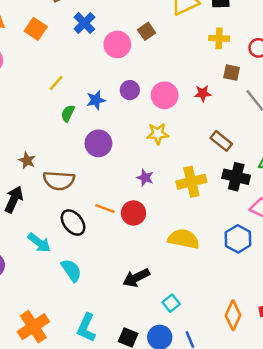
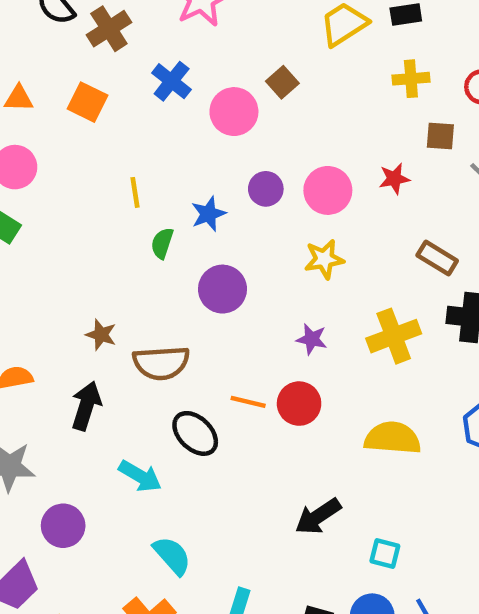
yellow line: (56, 83) -> (135, 192), turned -42
cyan semicircle: (71, 270) -> (172, 556), moved
cyan square: (171, 303) -> (385, 553), turned -30

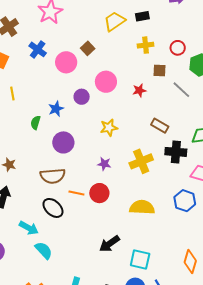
pink circle: (328, 190) -> (106, 82), moved
yellow line: (135, 192) -> (12, 93), moved
brown semicircle: (161, 363) -> (53, 176), moved
cyan square: (385, 553) -> (140, 259), size x1.5
cyan semicircle: (172, 556) -> (44, 250), moved

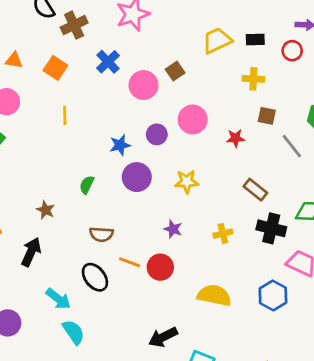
red circle: (178, 48) -> (292, 51), moved
green semicircle: (36, 123) -> (87, 185), moved
purple circle: (63, 142) -> (137, 177), moved
yellow cross: (141, 161) -> (223, 234), size x0.6
brown semicircle: (53, 176) -> (101, 234), size x0.7

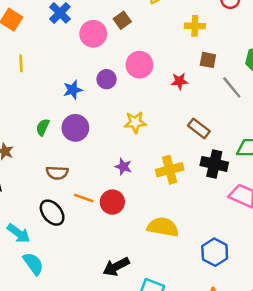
purple circle: (137, 177) -> (75, 128), moved
yellow cross: (223, 234) -> (170, 170), size x1.5
blue hexagon: (273, 295) -> (215, 252), moved

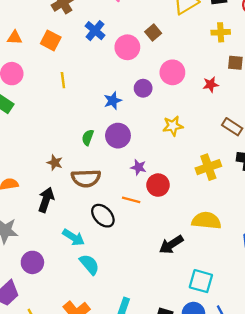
purple star: (123, 167) -> (138, 167), moved
brown semicircle: (57, 173) -> (86, 178), moved, size x1.4
red circle: (112, 202) -> (158, 185), moved
black arrow: (116, 267) -> (171, 245), moved

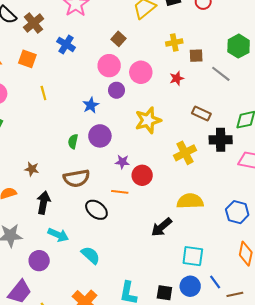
yellow cross: (221, 32) -> (174, 42), moved
pink circle: (127, 47) -> (109, 66), moved
yellow star: (173, 126) -> (148, 120), size x1.4
brown star: (55, 163) -> (32, 169), moved
cyan arrow: (74, 237) -> (58, 235), moved

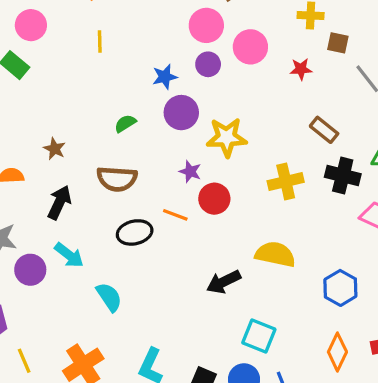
yellow star: (148, 120) -> (227, 137), moved
purple circle: (100, 136) -> (181, 113), moved
green semicircle: (73, 141) -> (125, 123), turned 32
black ellipse: (96, 210) -> (135, 232), turned -65
purple circle: (39, 261) -> (30, 270), moved

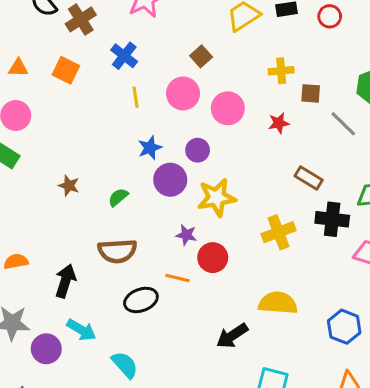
yellow line: (100, 42) -> (135, 97), moved
purple circle: (208, 64) -> (198, 150), moved
brown star: (55, 149) -> (69, 186), moved

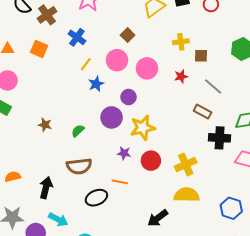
yellow line: (135, 97) -> (86, 64), turned 48
gray line: (343, 124) -> (213, 86), moved
blue star: (150, 148) -> (96, 84), moved
yellow cross: (279, 232) -> (186, 164), moved
red circle: (213, 258) -> (151, 161), moved

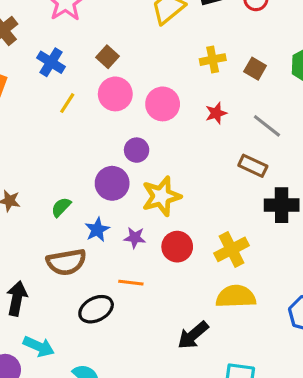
brown square: (128, 35) -> (107, 57), moved
brown square: (201, 56) -> (255, 69), moved, turned 32
blue star: (96, 84) -> (97, 230), moved

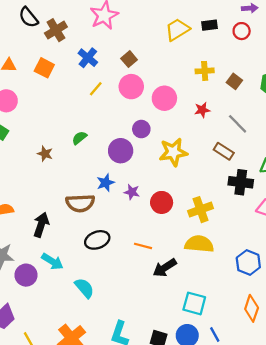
yellow star: (161, 196) -> (173, 152), moved
green semicircle: (61, 207) -> (79, 138), moved
orange line: (131, 283) -> (143, 246), moved

